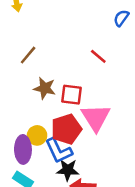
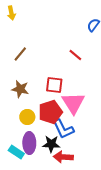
brown star: (45, 88) -> (20, 89), moved
purple ellipse: (23, 149) -> (29, 143), moved
blue L-shape: (59, 151) -> (63, 129), moved

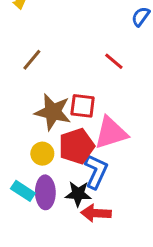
brown star: (20, 89) -> (53, 112), moved, size x1.4
pink triangle: (73, 103) -> (111, 133), turned 45
blue L-shape: (63, 129) -> (96, 171), turned -130
cyan rectangle: (16, 152) -> (23, 191), moved

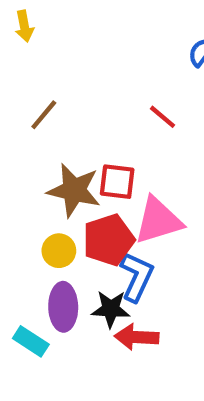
cyan rectangle: (23, 191) -> (31, 341), moved

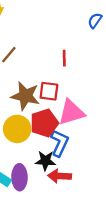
red line: (163, 117) -> (64, 58), moved, turned 49
yellow circle: (59, 251) -> (17, 129), size x1.5
purple ellipse: (63, 307) -> (19, 177), moved

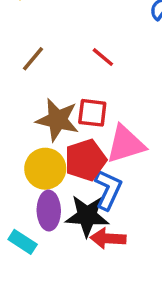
red line: (64, 58) -> (103, 57), moved, turned -49
black star: (45, 161) -> (87, 216), size x1.4
purple ellipse: (19, 177) -> (49, 211), moved

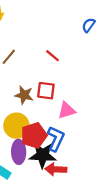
brown star: (57, 120) -> (24, 95), size x0.7
pink triangle: (125, 144) -> (67, 110), size x0.7
red pentagon: (85, 160) -> (34, 135), moved

